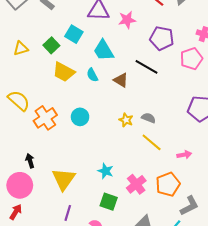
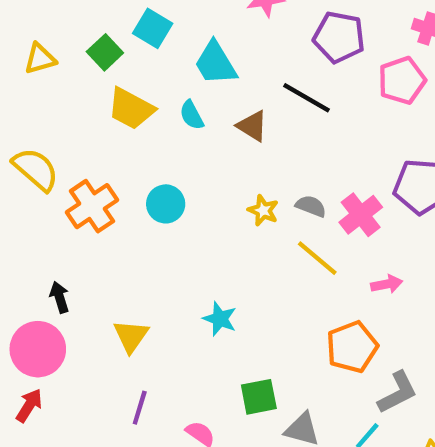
yellow triangle: (64, 179) -> (131, 336), size x0.7
pink cross: (136, 184) -> (361, 215), moved
green square: (109, 202) -> (259, 397), moved, turned -30

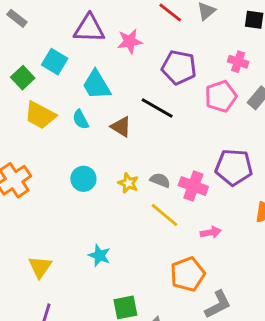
cyan circle: (166, 204) -> (83, 179), moved
pink cross: (361, 215) -> (193, 186), turned -32

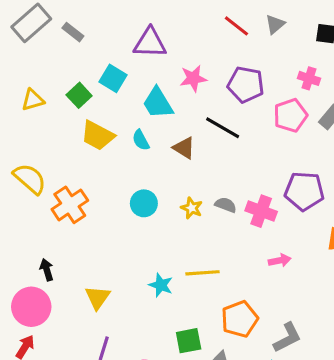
pink star: (130, 41) -> (193, 78), moved
yellow line: (164, 215) -> (203, 273), moved, turned -44
orange pentagon: (188, 274) -> (240, 319), moved

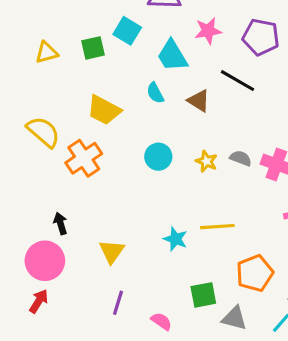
green square: (79, 95) -> (93, 48), turned 30
yellow trapezoid: (98, 135) -> (104, 110), moved

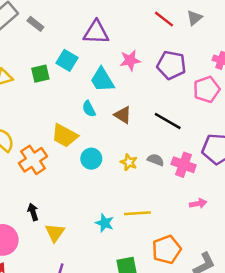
black line: (238, 81) -> (168, 121), moved
yellow trapezoid: (104, 110) -> (65, 136), moved
black arrow: (60, 223) -> (33, 212), moved

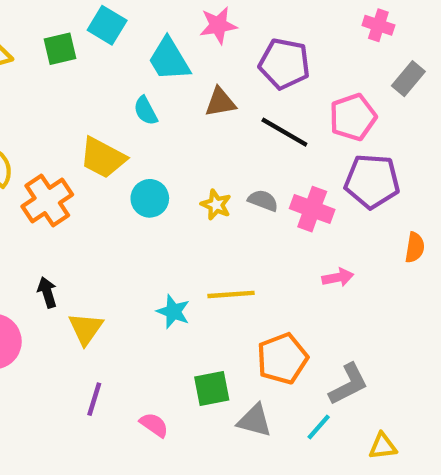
purple pentagon: (171, 65) -> (284, 64), moved
pink pentagon: (207, 89) -> (353, 117), moved
brown triangle: (123, 115) -> (220, 102), moved, turned -42

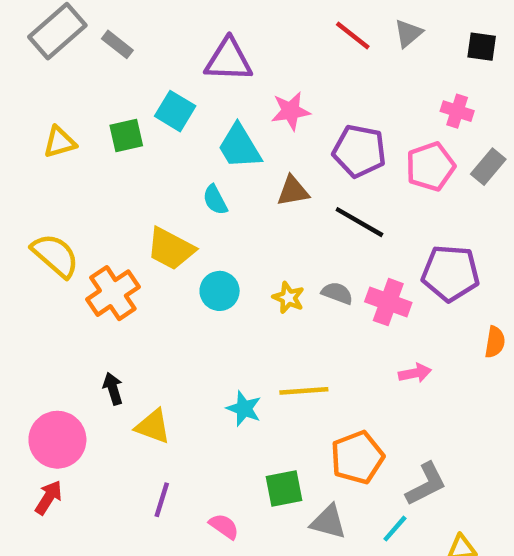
pink pentagon: (353, 117) -> (431, 167), moved
yellow triangle: (86, 329) -> (153, 426), turned -45

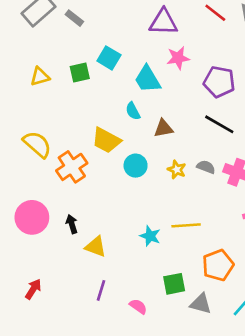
purple triangle: (228, 60) -> (163, 22), moved
brown triangle: (293, 191) -> (163, 128), moved
pink circle: (57, 440) -> (32, 217), moved

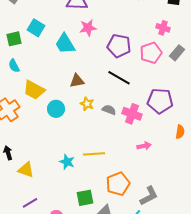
cyan semicircle: (133, 111) -> (14, 66), moved
yellow star: (177, 170) -> (87, 104), moved
purple line: (101, 290) -> (30, 203), turned 42

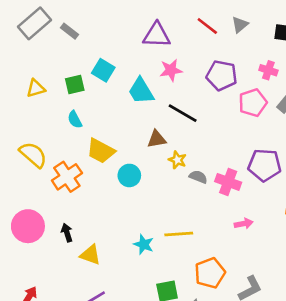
purple pentagon: (119, 46) -> (222, 75), moved
black line: (119, 78) -> (183, 113), moved
yellow star: (87, 104) -> (177, 160), moved

